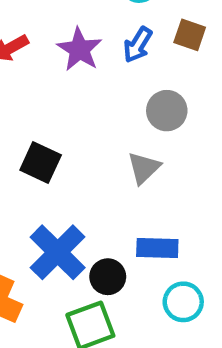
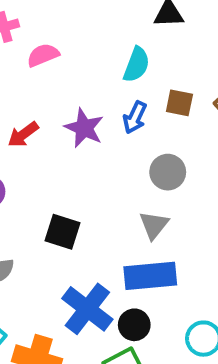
blue rectangle: (157, 248) -> (150, 276), moved, size x1.4

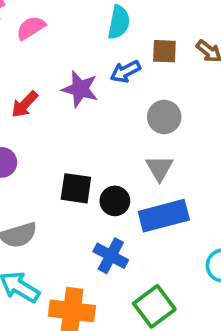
blue arrow: (135, 117) -> (125, 71), turned 48
blue cross: (87, 309) -> (111, 256), size x0.7
black circle: (134, 325) -> (115, 201), moved

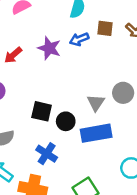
gray circle: (164, 117) -> (123, 93), moved
blue cross: (111, 256) -> (47, 154), moved

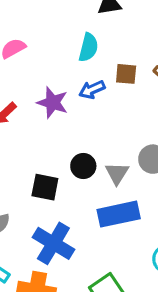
black circle: (66, 121) -> (83, 166), moved
blue cross: (47, 154) -> (53, 243), size x1.4

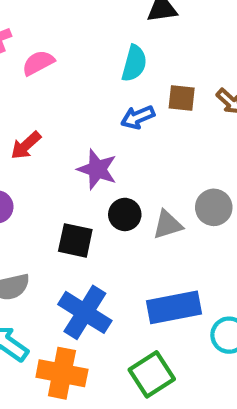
purple star: (53, 103) -> (97, 169), moved
gray triangle: (117, 173) -> (168, 225), turned 40
blue rectangle: (119, 214) -> (174, 307), moved

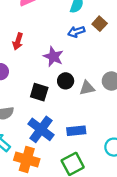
brown square: (182, 98) -> (100, 24), turned 32
red arrow: (26, 145) -> (18, 41), turned -35
blue rectangle: (174, 307) -> (76, 131), moved, size x0.7

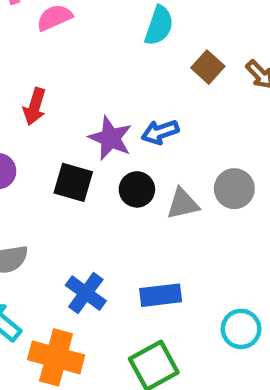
blue arrow: (76, 32) -> (160, 132), moved
black square: (39, 92) -> (73, 182), moved
blue cross: (41, 129) -> (86, 293), size x0.7

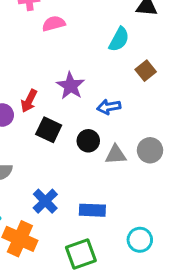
red arrow: (35, 107) -> (29, 101), moved
purple star: (110, 138) -> (71, 86), moved

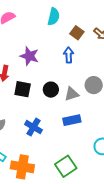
blue arrow: (109, 107) -> (69, 55), moved, turned 112
blue cross: (45, 201) -> (33, 127), moved
blue rectangle: (92, 210) -> (72, 120), moved

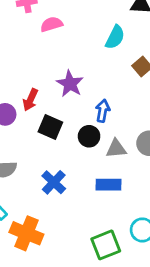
blue arrow: (69, 55) -> (103, 111), moved
green square: (66, 166) -> (106, 245), moved

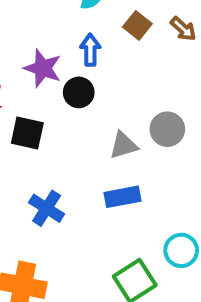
blue arrow: (103, 111) -> (90, 50), moved
black circle: (89, 136) -> (79, 92), moved

